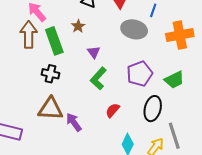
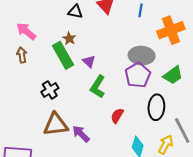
gray ellipse: (134, 29) -> (142, 56), moved
brown arrow: (29, 35) -> (22, 55), size x0.6
green rectangle: (54, 41) -> (63, 55), moved
black cross: (50, 74) -> (50, 90), turned -36

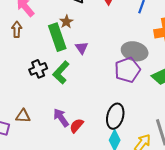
green L-shape: (98, 87) -> (61, 72), moved
black ellipse: (156, 107) -> (115, 116), moved
red semicircle: (117, 116) -> (77, 126), moved
brown triangle: (56, 125) -> (23, 116), moved, size x0.6

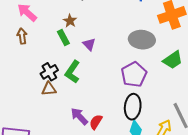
green rectangle: (57, 37) -> (63, 37), size x0.6
purple pentagon: (127, 70) -> (134, 74), moved
brown triangle: (23, 116) -> (49, 89), moved

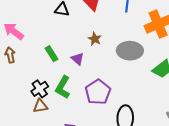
brown star: (70, 21) -> (95, 39), moved
purple pentagon: (134, 74) -> (98, 92), moved

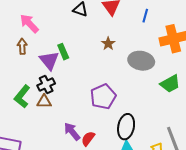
purple triangle: (78, 59) -> (49, 61), moved, size x1.5
green L-shape: (63, 87) -> (22, 96), moved

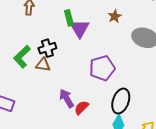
purple triangle: (49, 61) -> (80, 28), moved

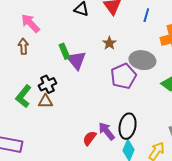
purple pentagon: (102, 68) -> (123, 76), moved
purple arrow: (67, 98) -> (107, 131), moved

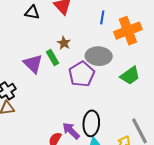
blue line: (146, 15) -> (102, 17), moved
green rectangle: (64, 51) -> (52, 57), moved

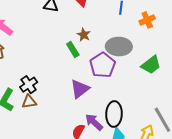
orange cross: (128, 31) -> (147, 20), size x0.6
purple triangle: (33, 64) -> (80, 89), moved, turned 40

